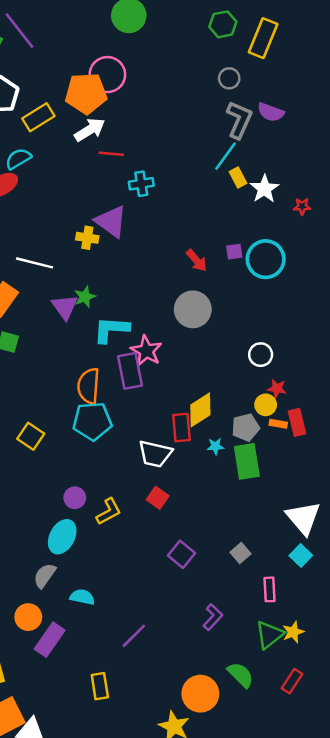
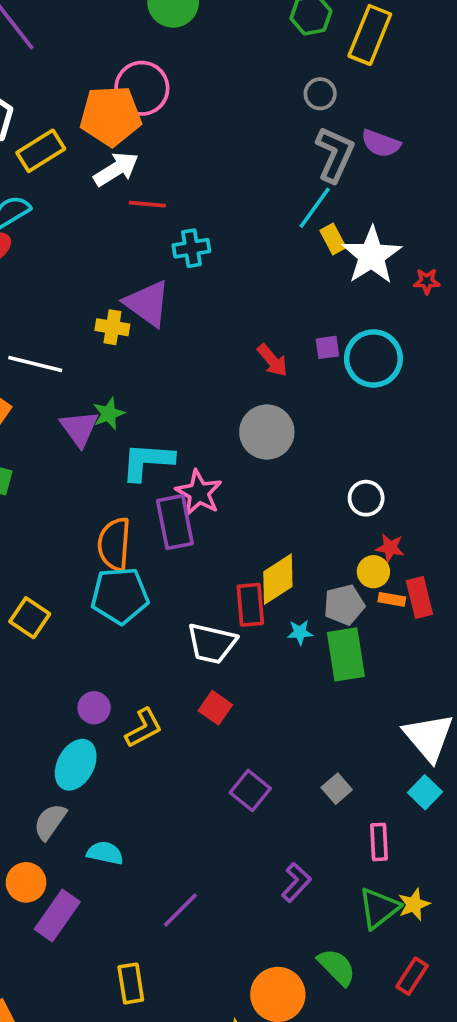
white star: (264, 189) -> (372, 256), size x1.4

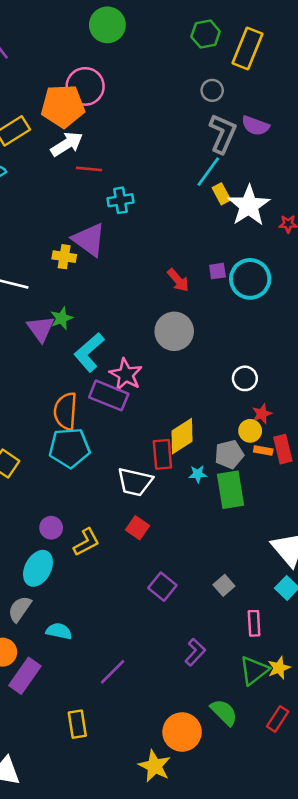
cyan L-shape: (147, 461) -> (89, 352), turned -45
purple rectangle: (175, 522) -> (109, 395), turned -57
red star: (390, 548) -> (262, 414), turned -30

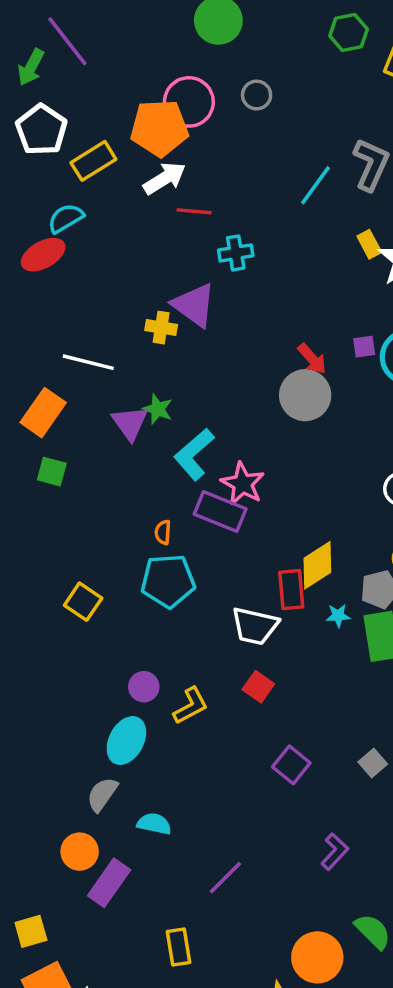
gray circle: (212, 90) -> (257, 95), moved
cyan line: (208, 172) -> (316, 185), moved
green star: (62, 318) -> (158, 409), turned -30
gray circle: (174, 331) -> (305, 395), moved
orange semicircle: (65, 411) -> (163, 532), size x0.5

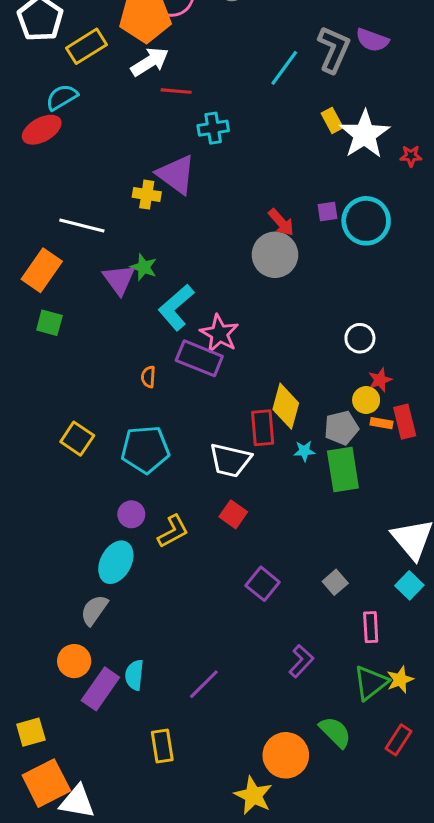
yellow diamond: (317, 565) -> (286, 406), turned -42
cyan pentagon: (168, 581) -> (145, 449), moved
cyan semicircle: (154, 824) -> (134, 675), moved, turned -96

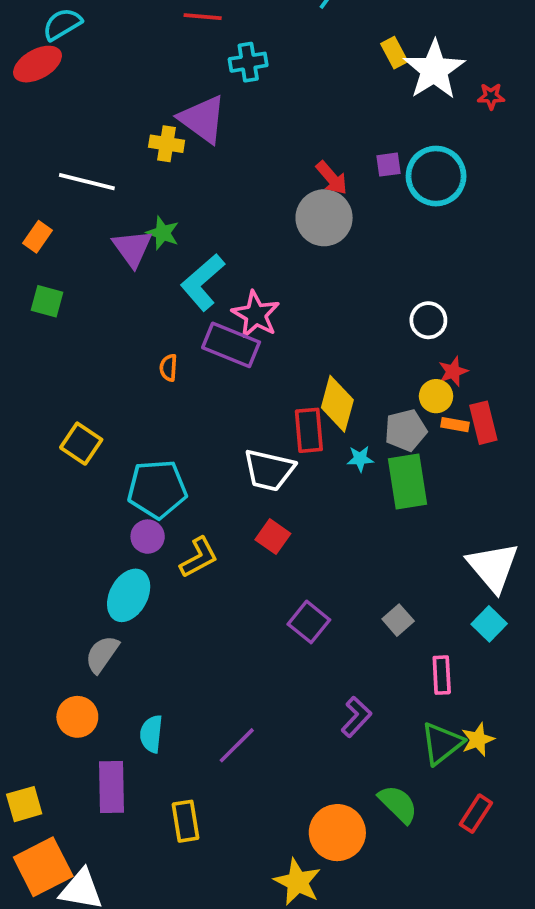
orange rectangle: (42, 270) -> (38, 237), size x0.6
cyan pentagon: (145, 449) -> (157, 489), moved
purple rectangle: (100, 689) -> (112, 787), moved, turned -36

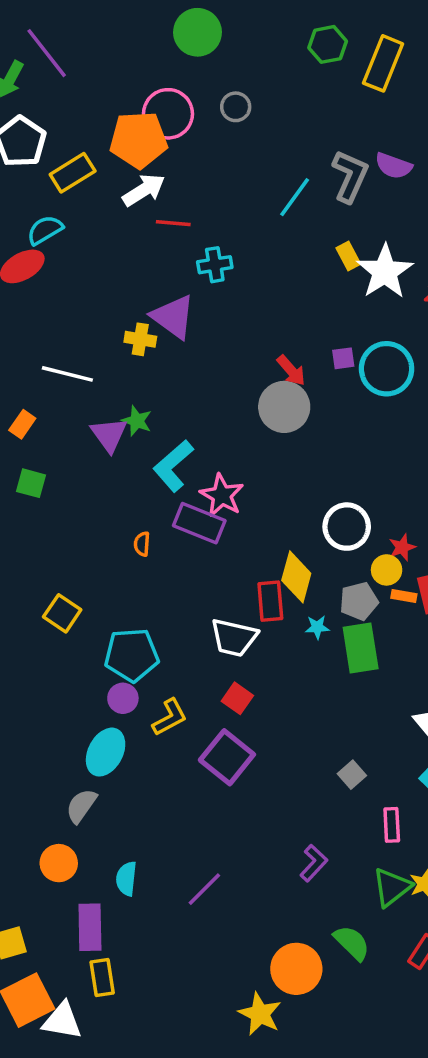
white circle: (428, 320) -> (347, 527), moved, size x1.4
purple square: (309, 622) -> (227, 757), moved, size x1.4
yellow rectangle: (186, 821) -> (102, 978), moved

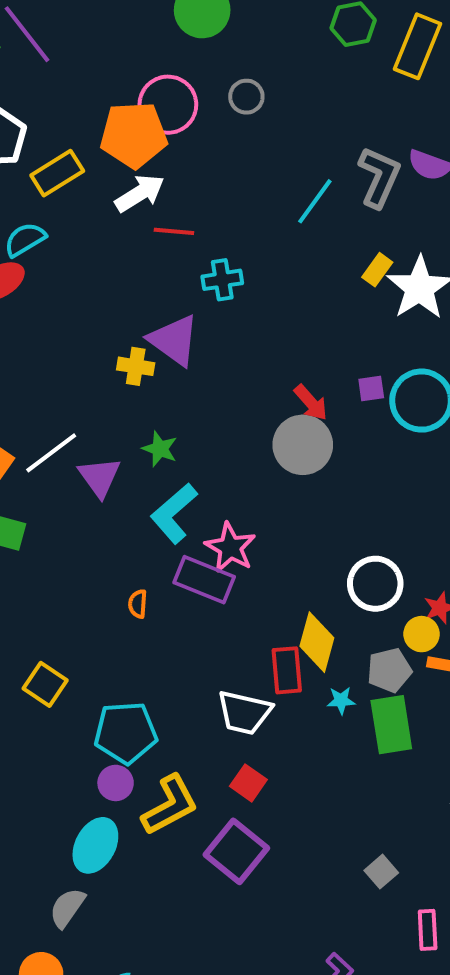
yellow rectangle: (348, 256) -> (377, 270), turned 64
white line: (67, 374) -> (51, 453), moved, turned -51
green star: (137, 421) -> (160, 449), moved
yellow L-shape: (170, 717) -> (170, 805), size x1.4

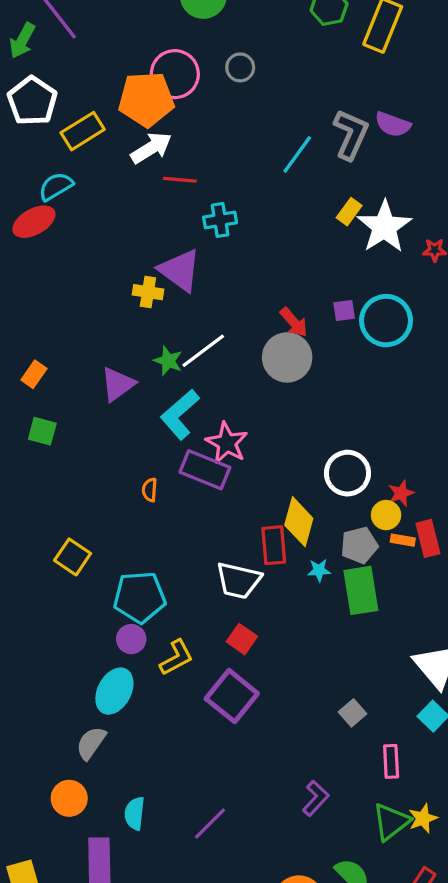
white line: (51, 453) -> (203, 351), moved
purple triangle: (99, 477) -> (118, 384), turned 30
yellow L-shape: (170, 805) -> (176, 658), size x0.7

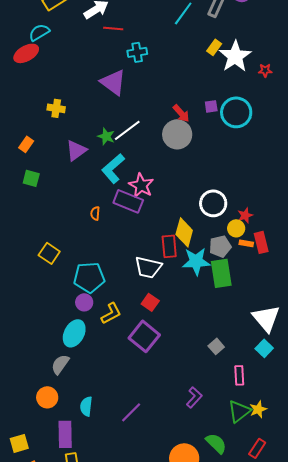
yellow cross: (148, 292) -> (56, 108), moved
cyan star: (319, 570) -> (196, 261), size x2.0

